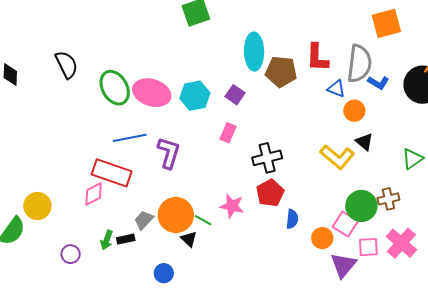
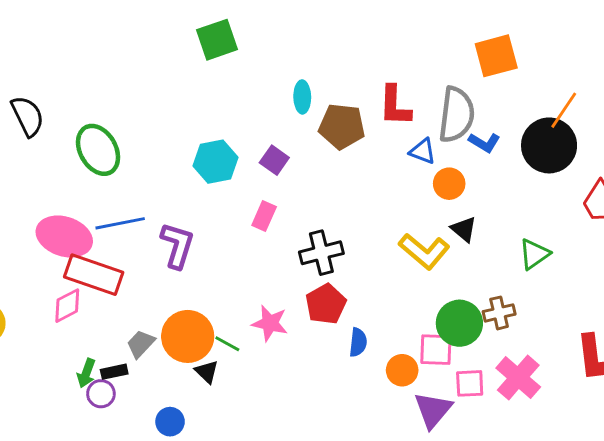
cyan ellipse: (254, 52) -> (302, 97), size x0.6
pink ellipse: (152, 93) -> (64, 237), moved
pink square: (345, 224) -> (436, 350), turned -30
purple circle: (71, 254) -> (101, 394), moved

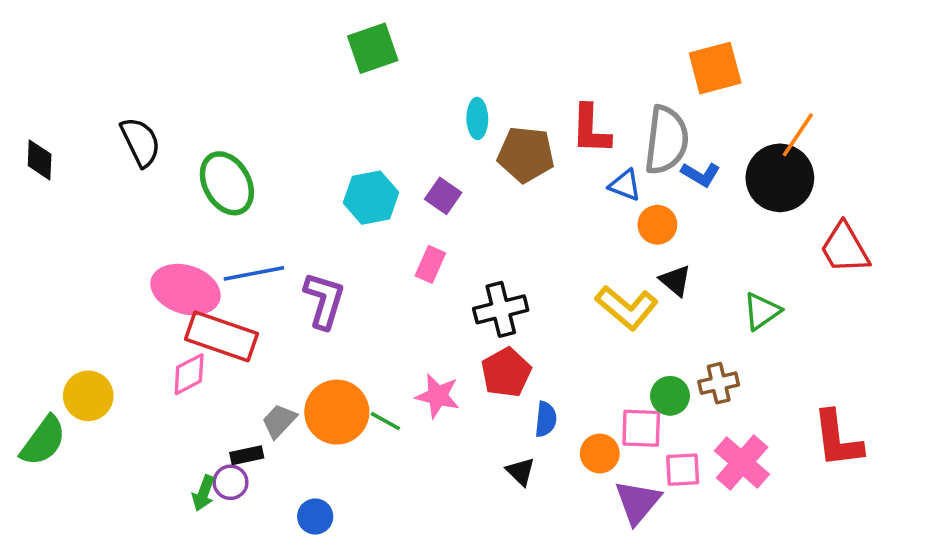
green circle: (459, 323) -> (670, 396), size x0.7
black triangle: (207, 372) -> (521, 471), moved
green arrow: (86, 373) -> (204, 493), moved

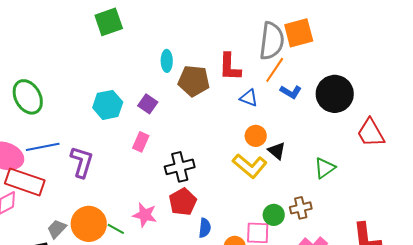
orange line: (798, 135) -> (275, 70), moved
gray semicircle: (666, 140) -> (272, 41), moved
orange circle: (657, 225) -> (256, 136), moved

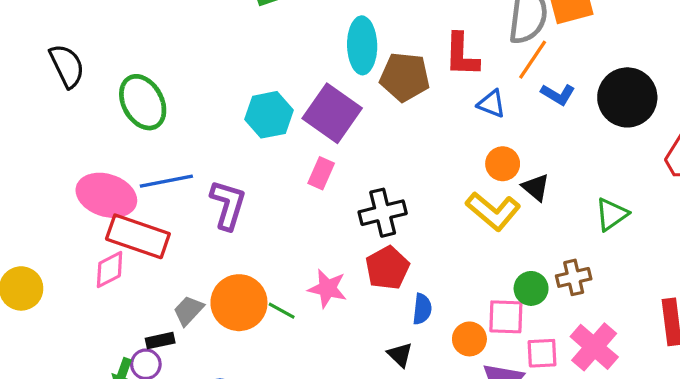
cyan ellipse: (167, 61) -> (362, 45), size x1.6
purple square: (148, 104) -> (332, 113), size x1.8

